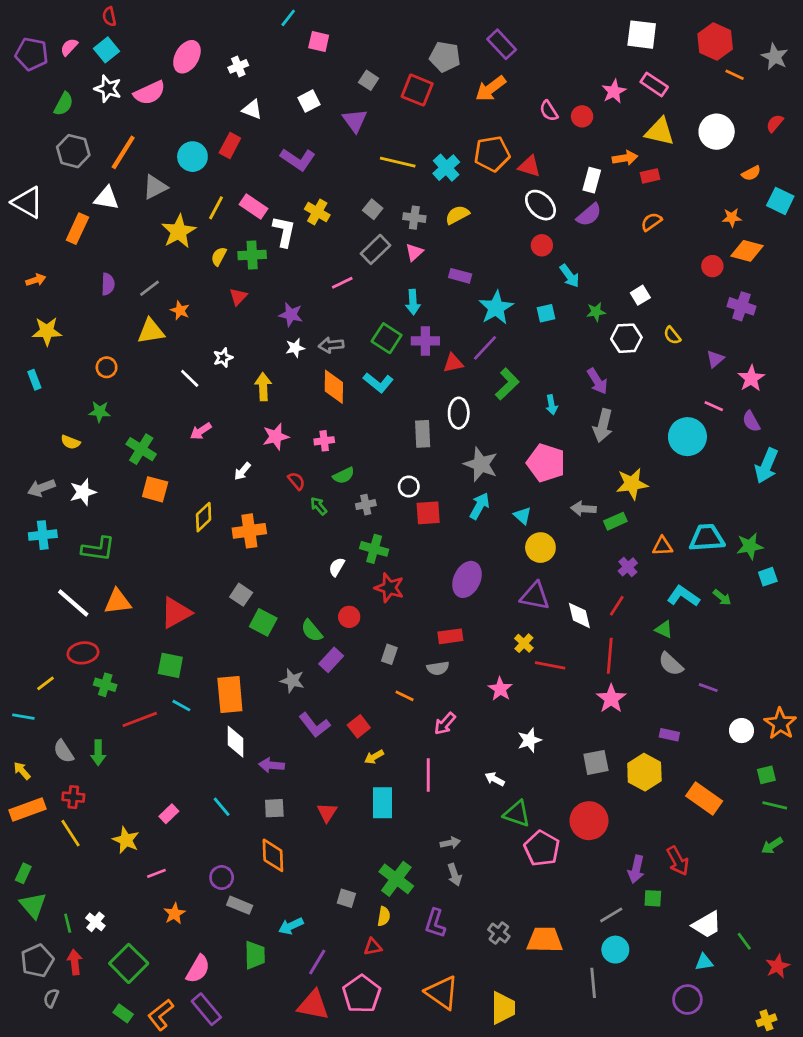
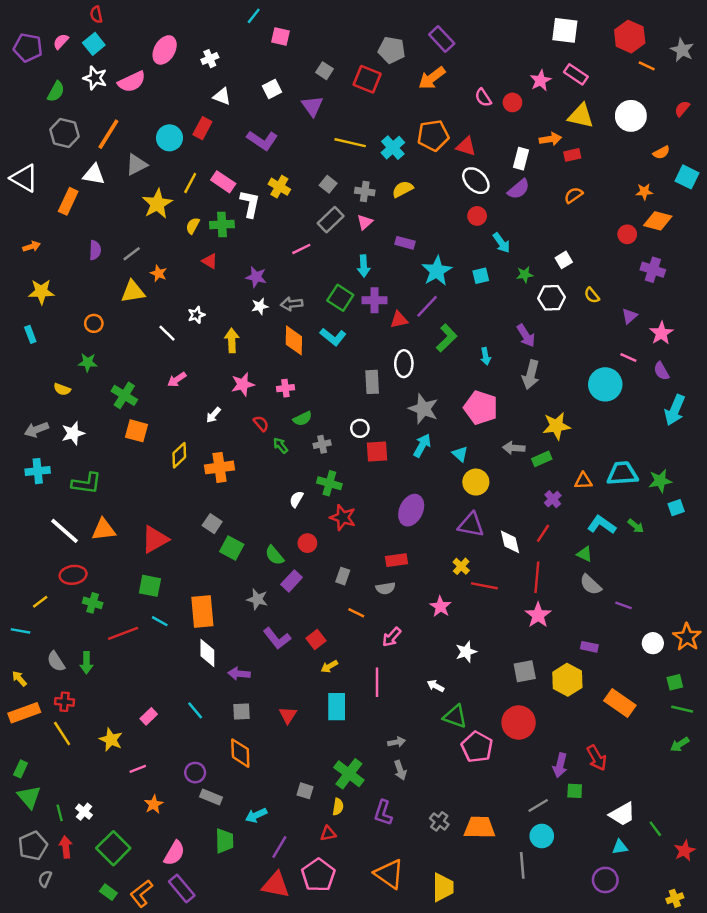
red triangle: (238, 297) -> (210, 261), turned -42

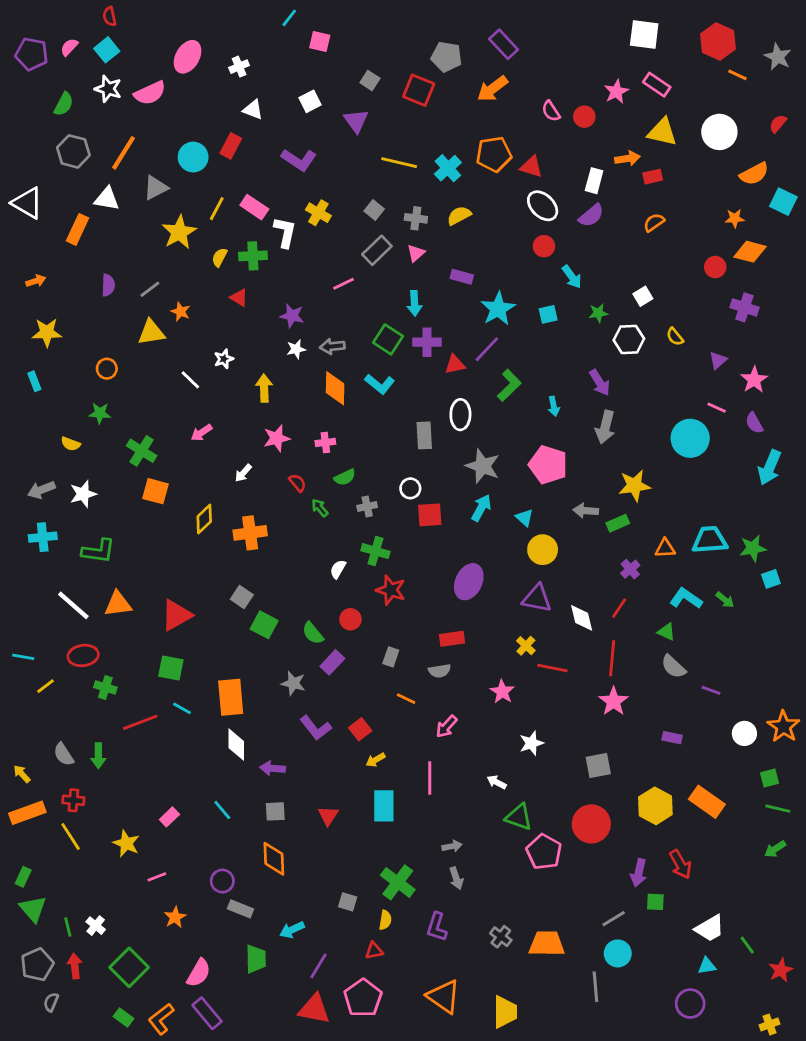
orange semicircle: (661, 152) -> (754, 174), size x1.5
cyan line: (21, 631) -> (23, 657), moved
yellow hexagon: (567, 680) -> (655, 806), moved

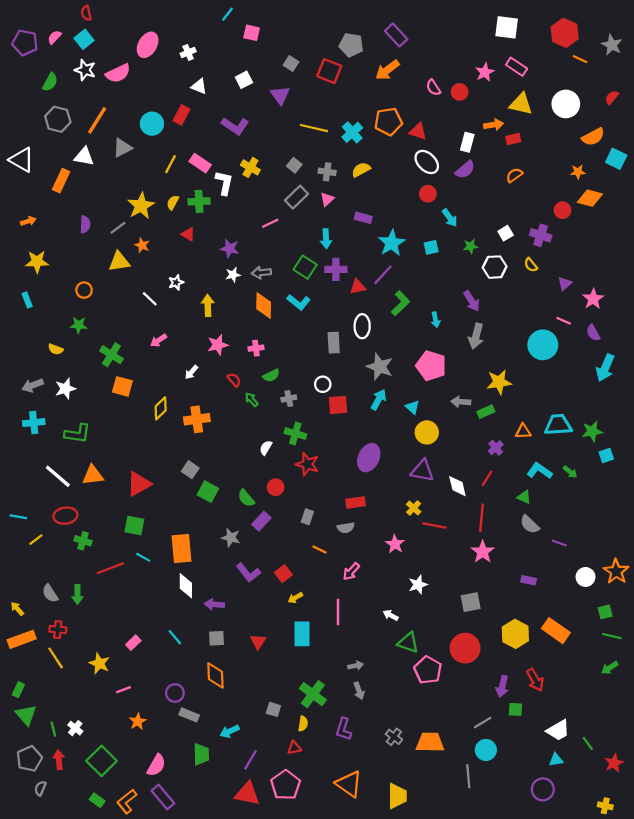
yellow star: (179, 232) -> (141, 206), moved
purple cross: (744, 307) -> (541, 235), moved
yellow cross: (770, 1024) -> (605, 806), turned 32

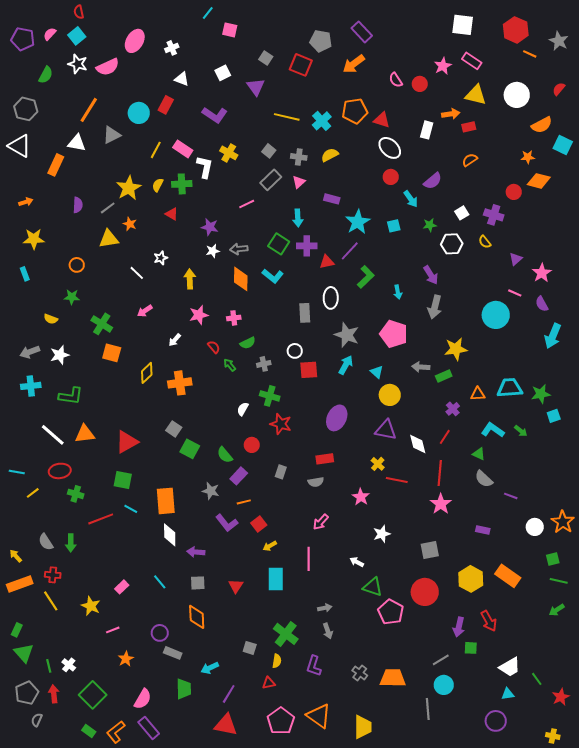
gray hexagon: (58, 119) -> (26, 109), moved
purple semicircle: (465, 170) -> (433, 181), moved
orange line: (319, 550) -> (244, 502), moved, turned -40
pink pentagon: (286, 785) -> (281, 721), moved

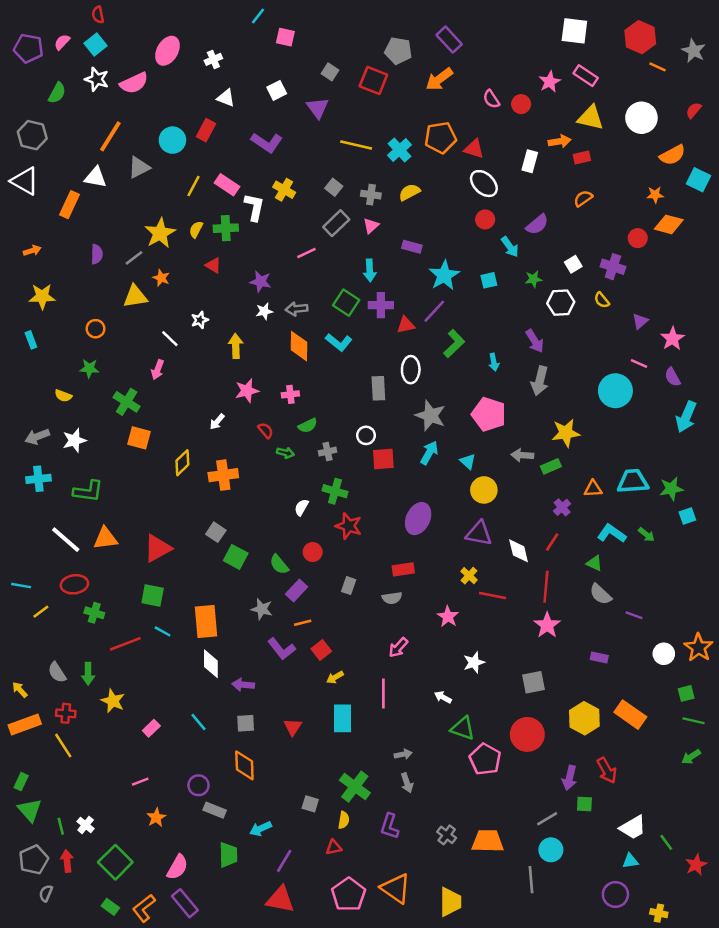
pink arrow: (145, 311) -> (158, 370), moved, turned -35
green arrow: (230, 365) -> (285, 453), turned 144
yellow star: (91, 606) -> (113, 701), moved
yellow cross: (553, 736) -> (659, 913), moved

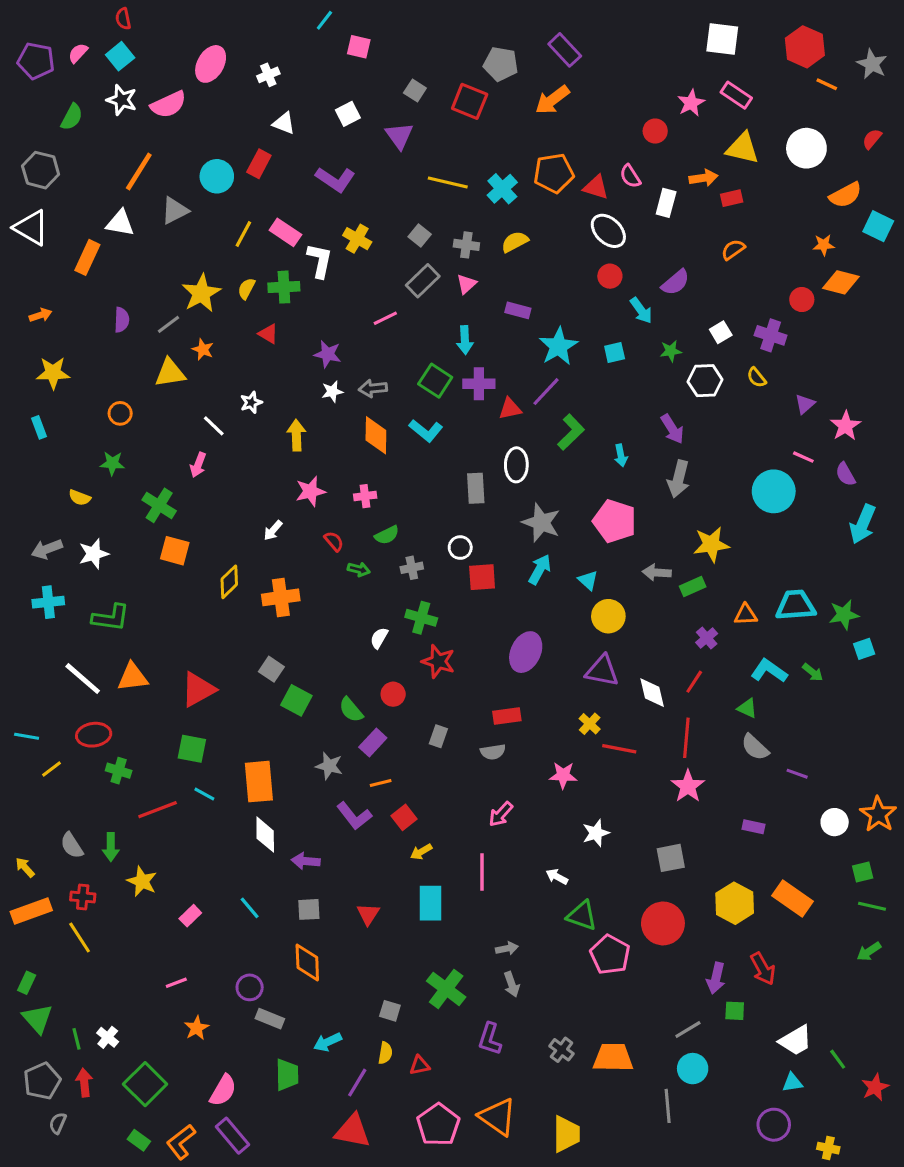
pink semicircle: (491, 99) -> (630, 176), moved
pink star: (448, 617) -> (563, 775), turned -30
yellow semicircle: (344, 820) -> (385, 1053), moved

